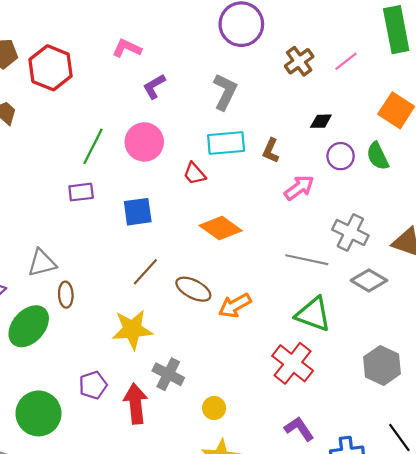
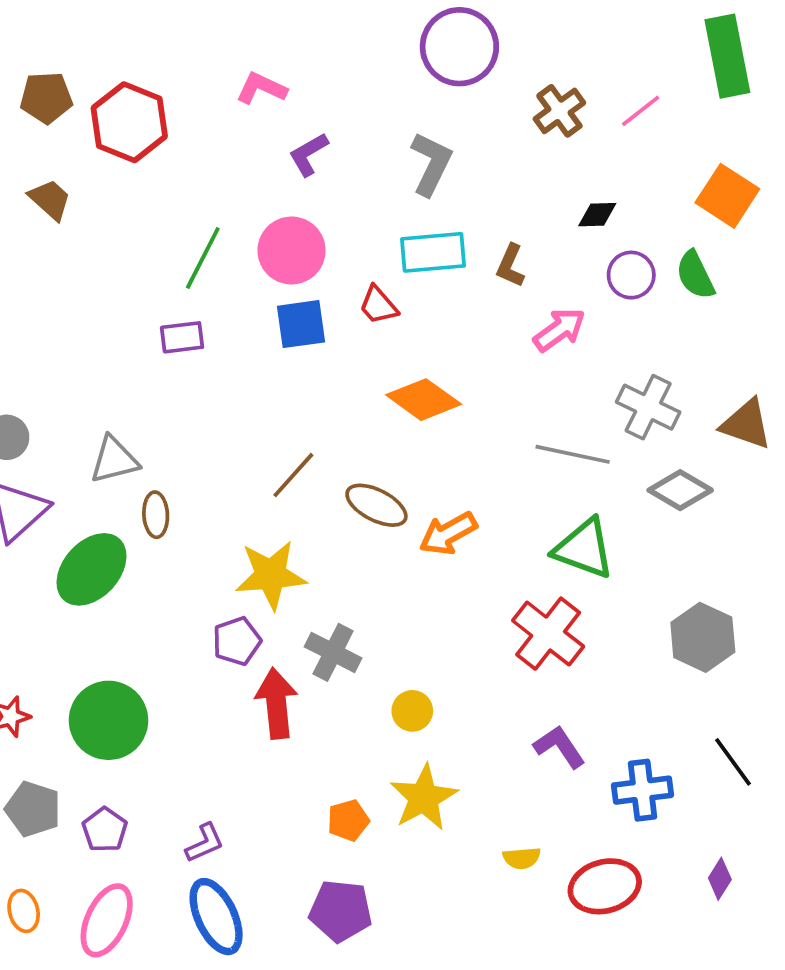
blue square: (138, 212) -> (301, 324), moved
purple pentagon: (93, 385) -> (237, 641), moved

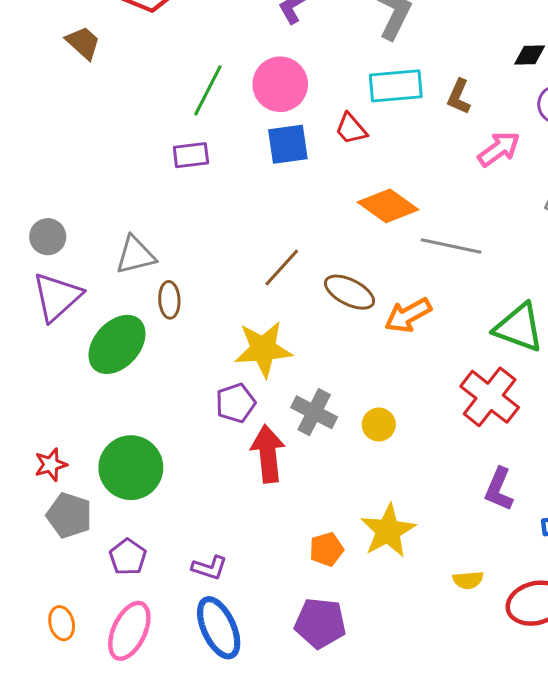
gray line: (573, 454) -> (451, 246), moved
yellow circle: (412, 711) -> (379, 425), moved
purple L-shape: (559, 747) -> (499, 489), turned -123
gray pentagon: (33, 809) -> (69, 515), moved
purple L-shape: (205, 843) -> (209, 568), turned 42

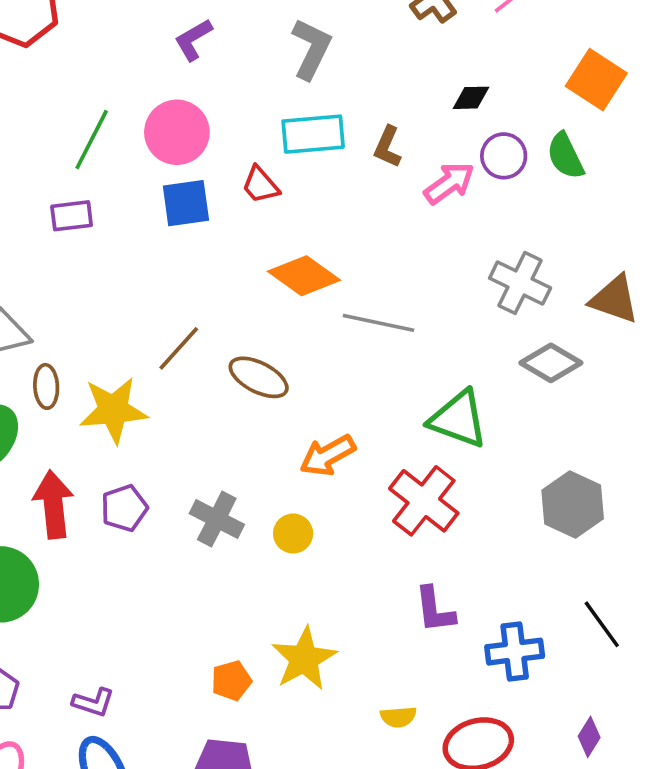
pink arrow: (499, 149) -> (449, 183), moved
orange arrow: (408, 315) -> (328, 455), moved
yellow star: (263, 349) -> (113, 410), moved
red arrow: (268, 454) -> (53, 504), moved
purple L-shape: (499, 489) -> (435, 610), turned -30

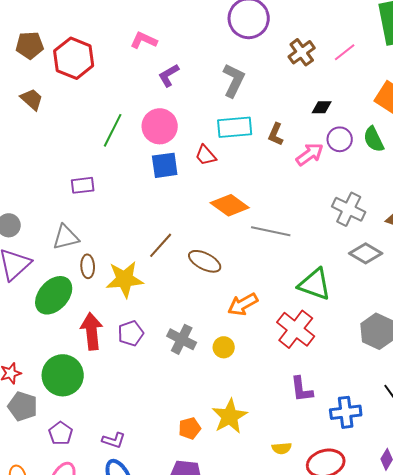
purple rectangle: (72, 216) -> (83, 185), moved

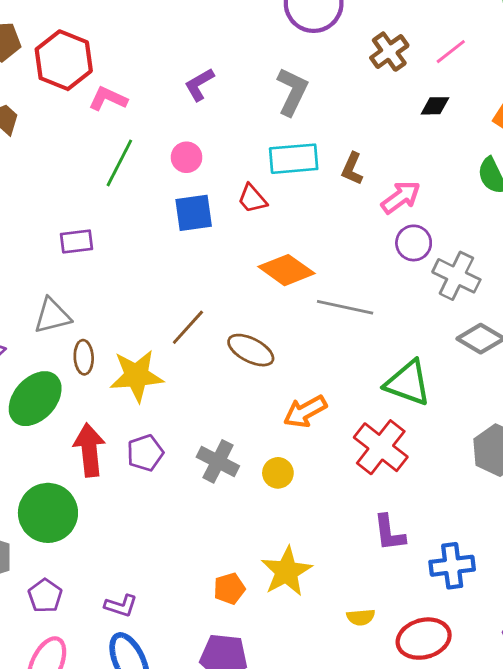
pink L-shape: (144, 40) -> (108, 99), moved
black diamond: (322, 107) -> (435, 106), moved
pink circle: (160, 126) -> (187, 157), size x0.6
purple circle: (340, 139) -> (414, 243), moved

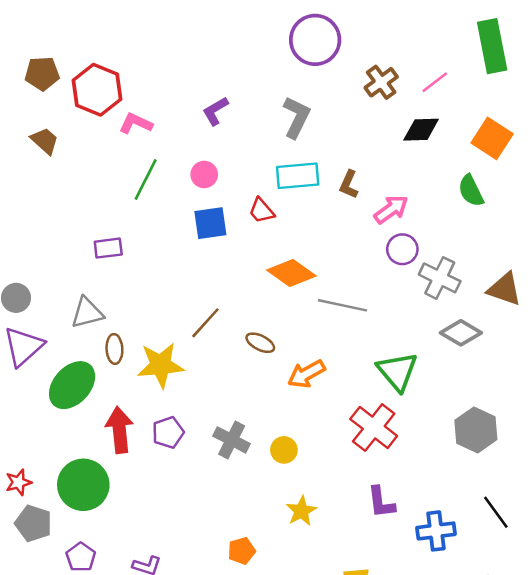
black diamond: (435, 106) -> (421, 130), size x1.4
brown ellipse: (251, 350) -> (260, 343), size x0.7
green triangle: (408, 383) -> (397, 371), turned 30
orange arrow: (305, 411) -> (306, 374), moved
yellow star: (286, 571) -> (301, 511), moved, size x0.7

